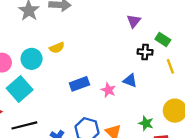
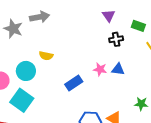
yellow semicircle: (57, 48) -> (46, 56), turned 48
black cross: (145, 52) -> (116, 39), moved
pink star: (108, 90) -> (100, 69), moved

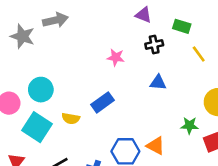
purple triangle: (109, 16) -> (143, 15), turned -32
yellow semicircle: (46, 56) -> (71, 119), moved
pink star: (100, 69) -> (116, 57), moved

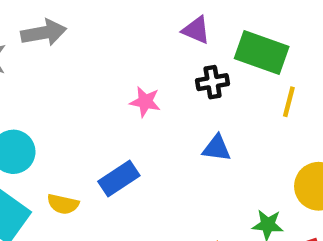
green rectangle: (182, 26) -> (262, 53), size x1.6
yellow line: (199, 54) -> (289, 102), turned 48

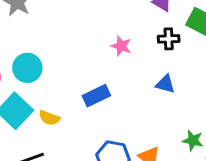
yellow semicircle: (63, 204) -> (49, 118), moved

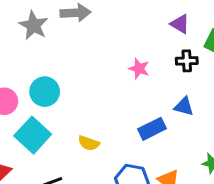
blue rectangle: (96, 96) -> (152, 129), moved
yellow semicircle: (49, 118) -> (89, 143), moved

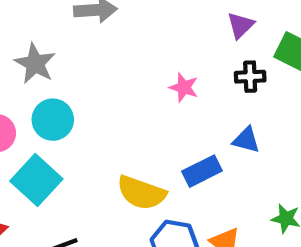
purple triangle: (180, 24) -> (241, 25), turned 45
gray star: (34, 25) -> (35, 64), moved
yellow semicircle: (89, 143) -> (141, 193), moved, size x1.6

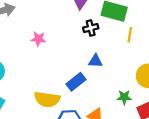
pink star: (184, 87) -> (38, 39), moved

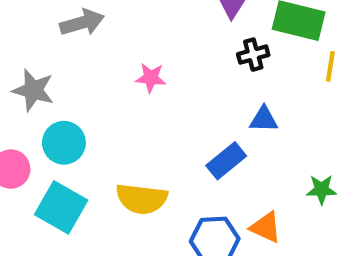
yellow semicircle: (47, 99) -> (142, 199), moved

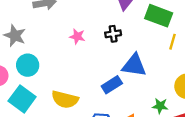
black cross: (253, 55) -> (113, 34), moved
blue triangle: (264, 119) -> (134, 65), size x1.6

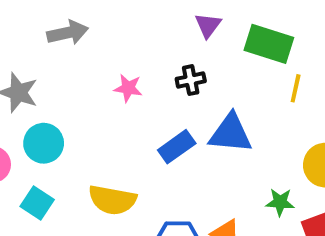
blue rectangle: (112, 85) -> (177, 147), moved
cyan square: (22, 99) -> (37, 203), size x0.7

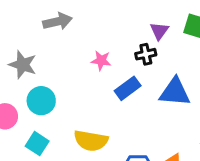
purple triangle: (208, 25) -> (159, 31), moved
blue rectangle: (177, 147) -> (128, 88), moved

